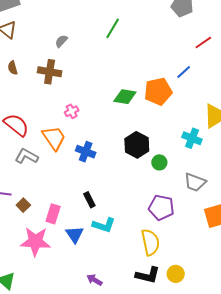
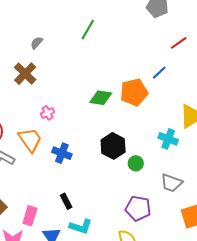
brown cross: (50, 72) -> (25, 74), turned 35

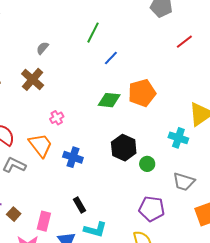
blue line: (159, 73) -> (111, 58), moved

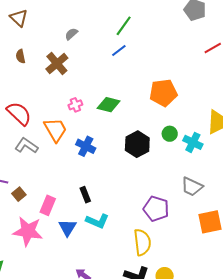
blue line: (111, 58) -> (119, 50), moved
green diamond: (109, 100) -> (109, 105), moved
green circle: (147, 164) -> (170, 134), moved

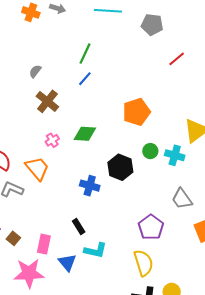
brown cross: (57, 64) -> (47, 101), moved
blue cross: (86, 146) -> (90, 186), moved
gray trapezoid: (192, 187) -> (182, 199), turned 40
purple pentagon: (156, 209) -> (151, 227), turned 30

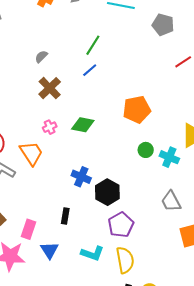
black hexagon: (120, 167) -> (107, 192), moved
black rectangle: (79, 226) -> (65, 216), turned 35
purple pentagon: (151, 227) -> (121, 225), moved
cyan L-shape: (95, 250) -> (92, 253), moved

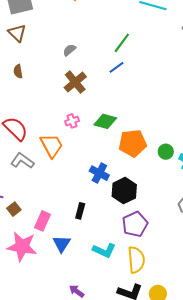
orange pentagon: (137, 109) -> (133, 143), moved

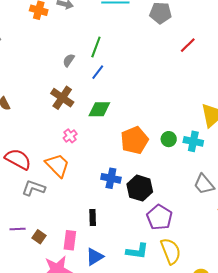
gray semicircle: (69, 50) -> (69, 60), moved
green diamond: (105, 121) -> (99, 109), moved
black rectangle: (80, 211) -> (93, 217), moved
blue triangle: (62, 244) -> (95, 257), turned 42

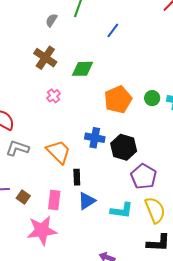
blue line: (98, 72) -> (113, 30), moved
orange trapezoid: (57, 165) -> (59, 152), moved
blue triangle: (95, 257) -> (87, 201), moved

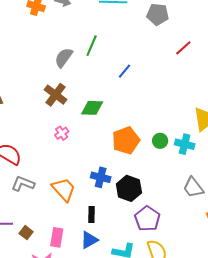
gray semicircle: (51, 20) -> (64, 58), size x1.5
black rectangle: (77, 177) -> (92, 214), moved

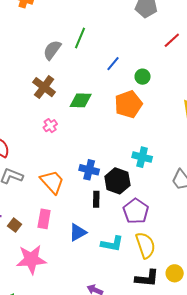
orange pentagon: (126, 140) -> (128, 104), moved
green circle: (160, 141) -> (143, 77), moved
cyan cross: (185, 144) -> (142, 157), moved
black rectangle: (92, 214) -> (96, 199), moved
pink rectangle: (57, 237) -> (44, 219), moved

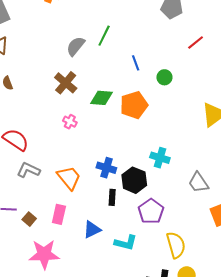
blue line: (113, 64) -> (136, 63), turned -63
orange pentagon: (128, 104) -> (134, 105), moved
pink cross: (50, 126) -> (70, 122), turned -32
yellow semicircle: (145, 245) -> (176, 245), moved

